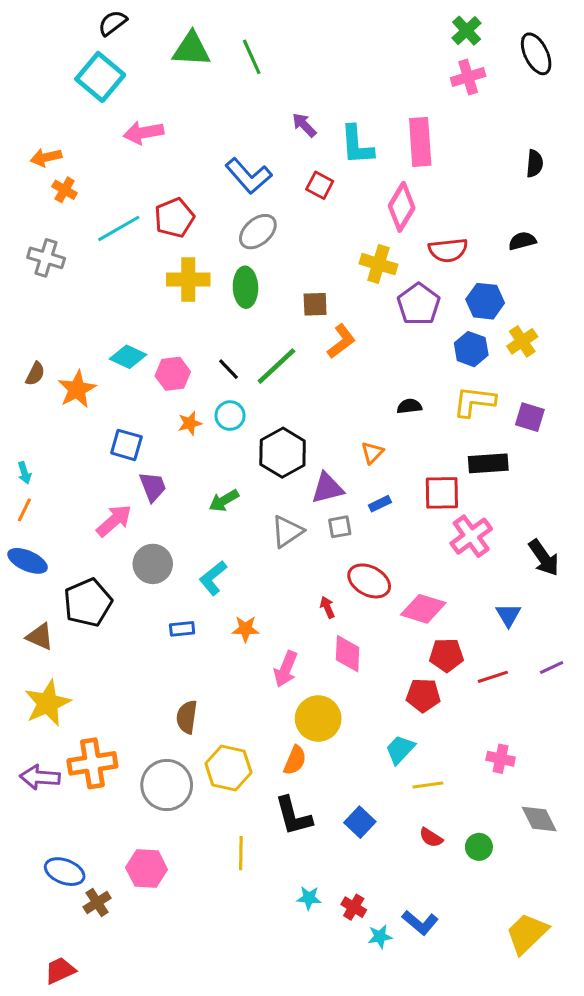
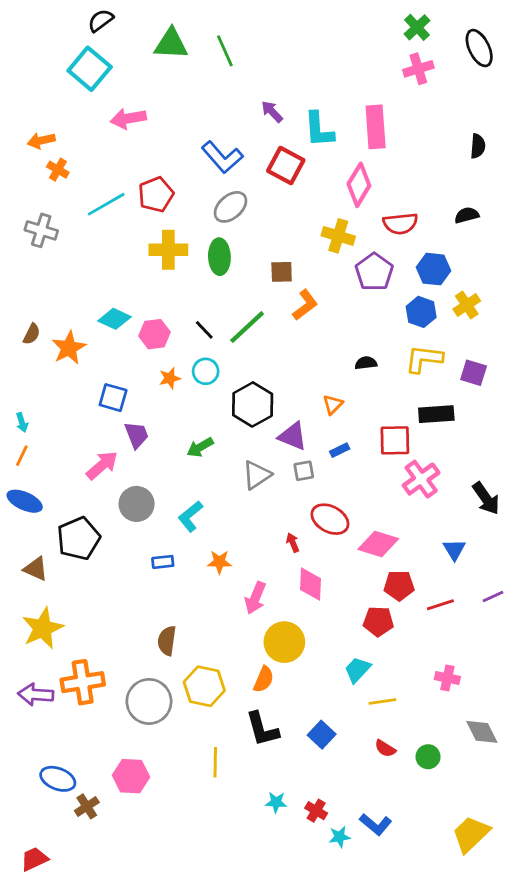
red square: (320, 185) -> (286, 165), size x1.5
purple triangle: (327, 488) -> (293, 436), turned 36
red trapezoid: (60, 971) -> (34, 859), moved

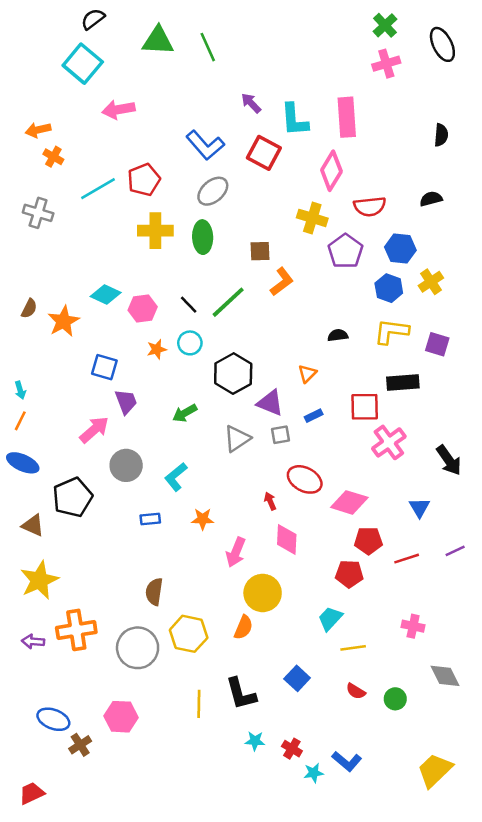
purple arrow: (36, 695) -> (33, 641), size x0.7
black L-shape: (262, 729) -> (241, 694), moved

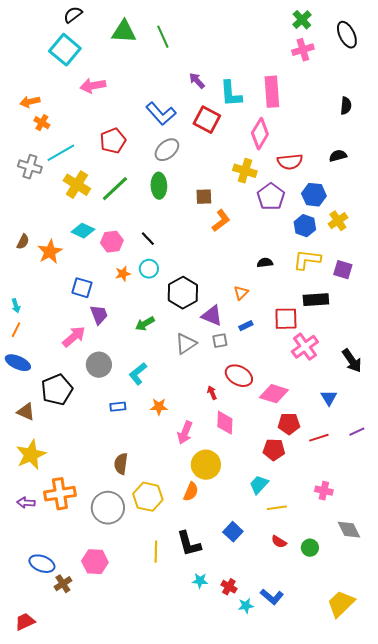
cyan line: (98, 189) -> (61, 153), moved
yellow cross: (155, 231) -> (77, 185), moved, turned 32
green line: (228, 302) -> (115, 189), moved

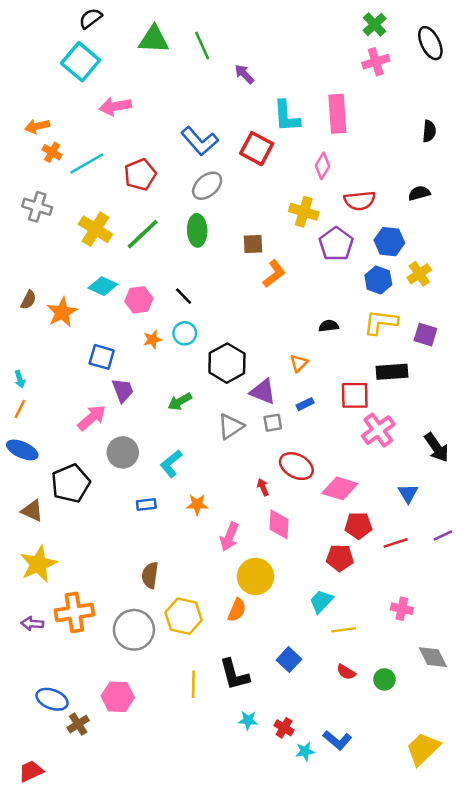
purple arrow: (197, 81) -> (244, 74), moved
pink diamond: (260, 134) -> (322, 166), size x0.7
cyan line: (61, 153) -> (87, 163), moved

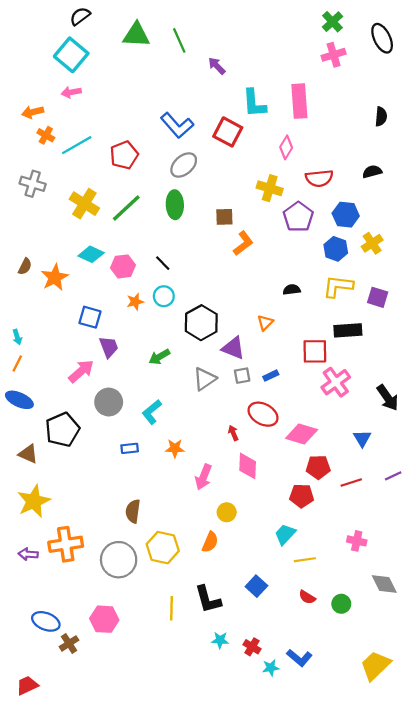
pink arrow: (115, 106) -> (71, 92), moved, size x0.7
blue rectangle: (305, 404) -> (271, 376), moved
yellow circle: (255, 576) -> (227, 512), size x0.6

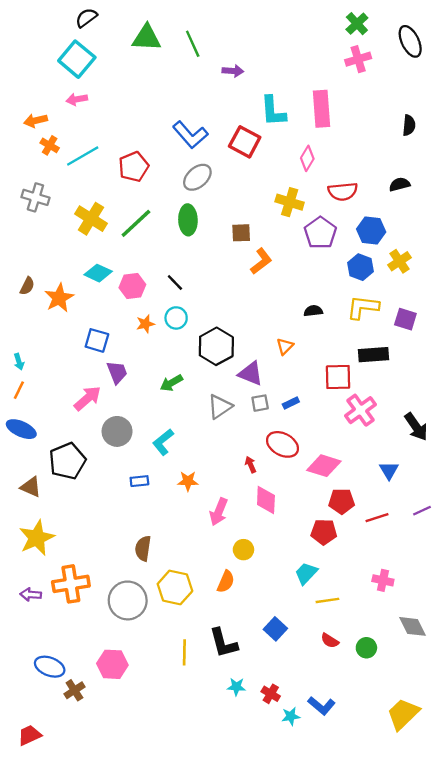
purple arrow: (217, 66) -> (233, 71), turned 138

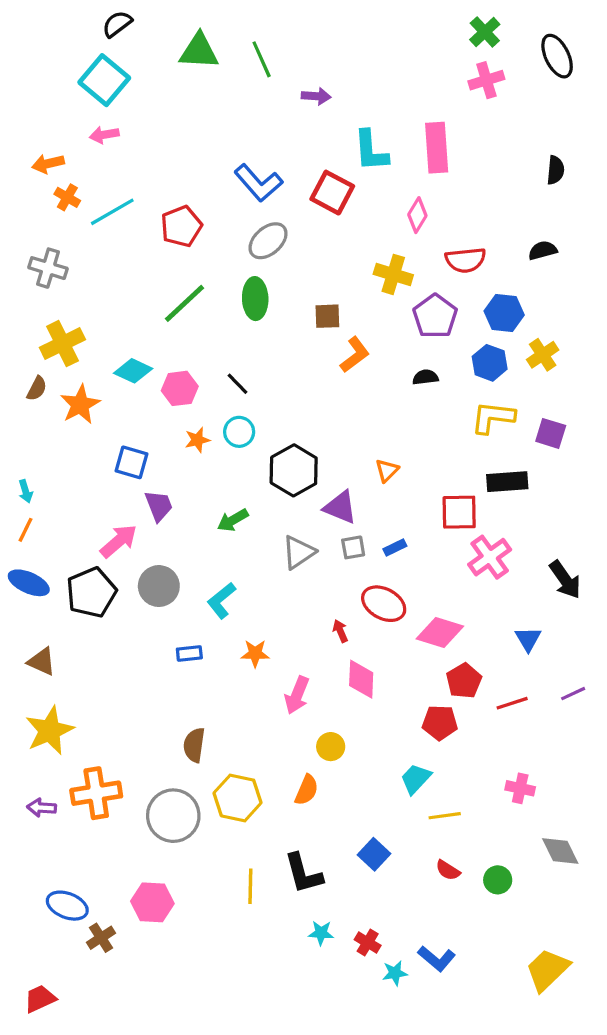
yellow cross: (91, 219) -> (62, 344), moved, turned 32
black semicircle: (313, 311) -> (425, 377), moved
black pentagon: (67, 461) -> (91, 592), moved
red pentagon: (342, 501) -> (464, 681), turned -30

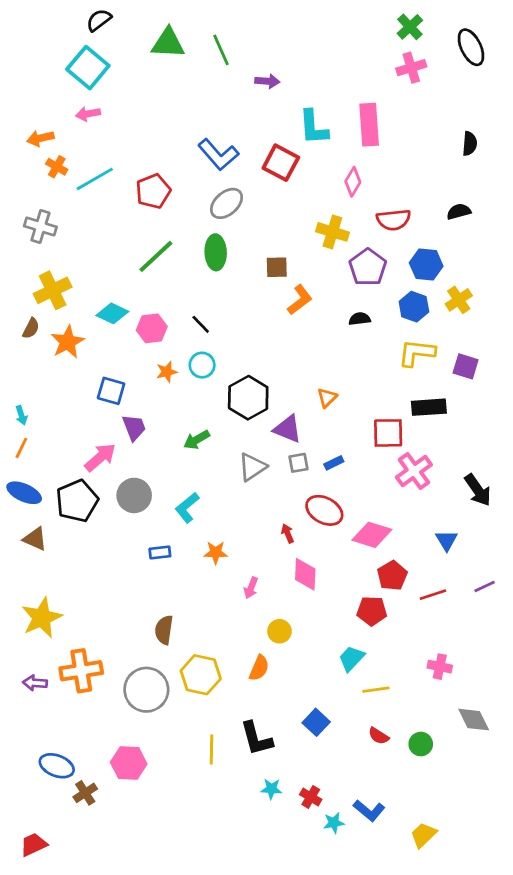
brown triangle: (42, 661) -> (35, 539), moved
pink arrow: (297, 695) -> (251, 588), size x0.7
yellow trapezoid: (547, 970) -> (423, 835), moved, size x0.7

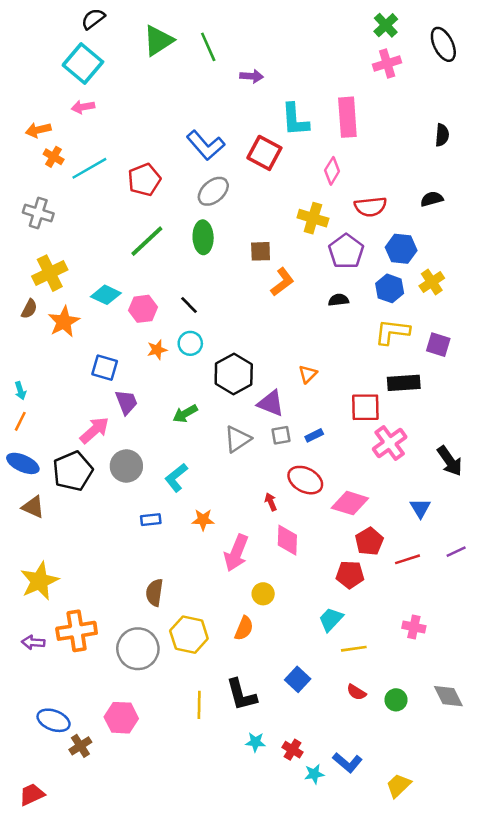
green triangle: (168, 43) -> (158, 41), turned -36
pink arrow: (251, 588) -> (236, 553), size x1.8
gray diamond: (474, 720) -> (448, 696), moved

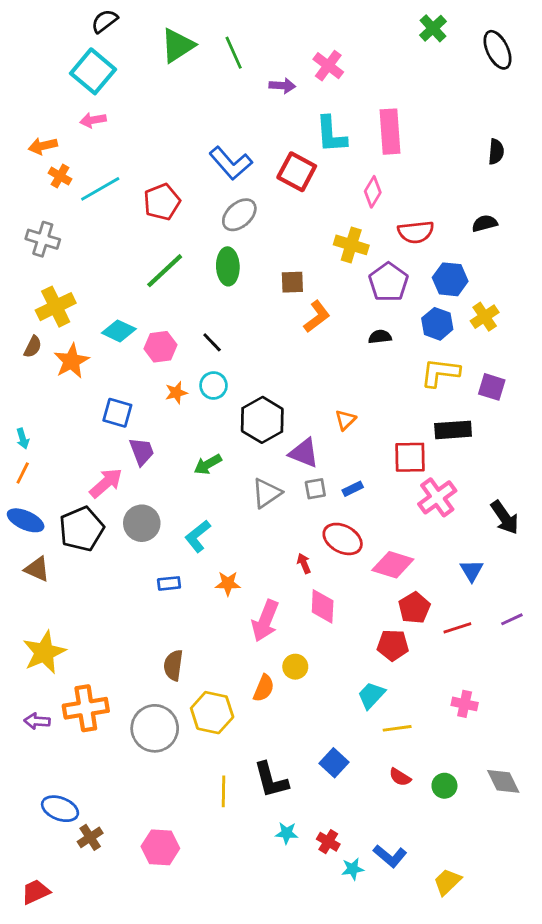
pink cross: (387, 64) -> (328, 66), moved, turned -36
orange semicircle: (244, 628) -> (264, 688), moved
pink hexagon: (121, 718) -> (160, 847), moved

